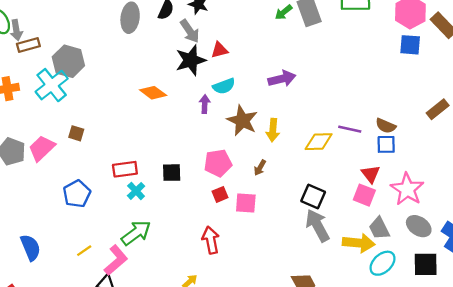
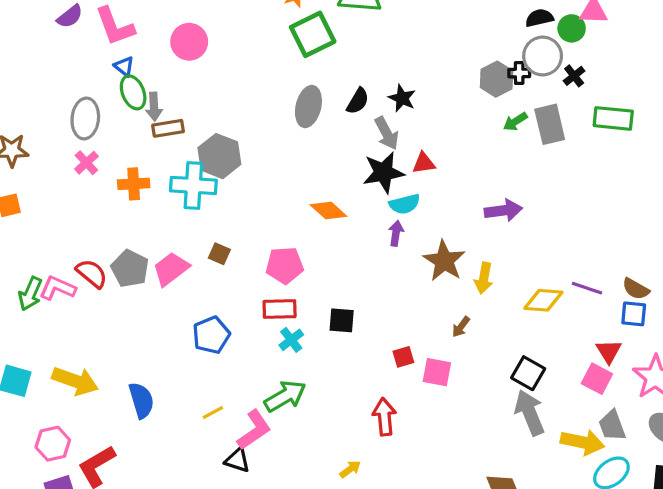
cyan cross: (52, 85) -> (193, 185), turned 36
cyan semicircle: (224, 86) -> (405, 204), moved
pink pentagon: (218, 163) -> (285, 265), moved

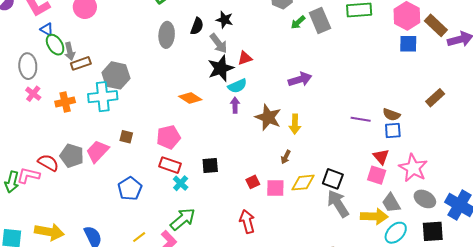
yellow diamond: (543, 300) -> (303, 183), moved
red rectangle: (280, 309) -> (170, 165), turned 30

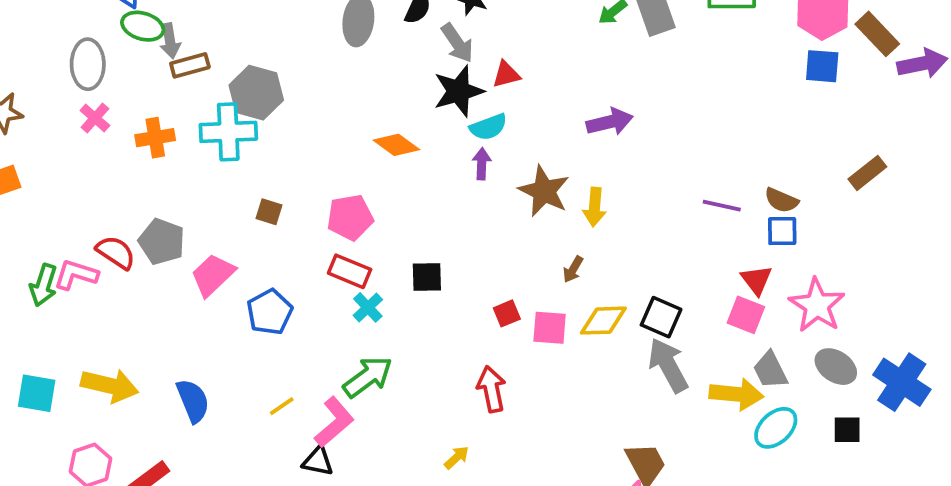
green ellipse: (55, 45) -> (143, 26), turned -45
pink trapezoid: (97, 151) -> (213, 275), moved
black square: (433, 231) -> (847, 430), size x0.7

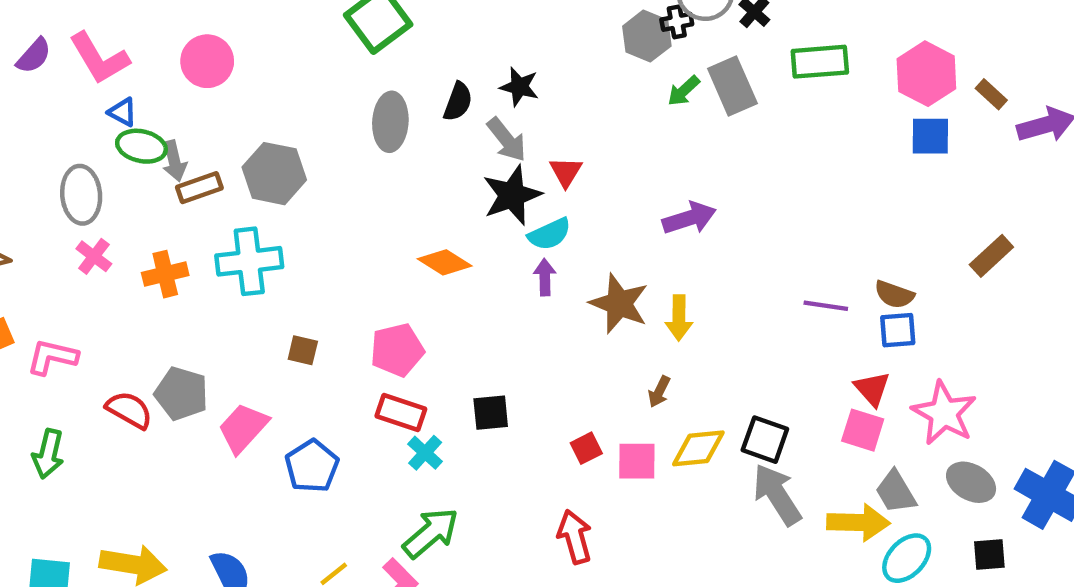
brown rectangle: (877, 34) -> (991, 94), size x0.6
red triangle: (506, 74) -> (566, 172), turned -40
gray hexagon: (256, 93) -> (274, 174), moved
pink L-shape: (76, 275) -> (52, 357), moved

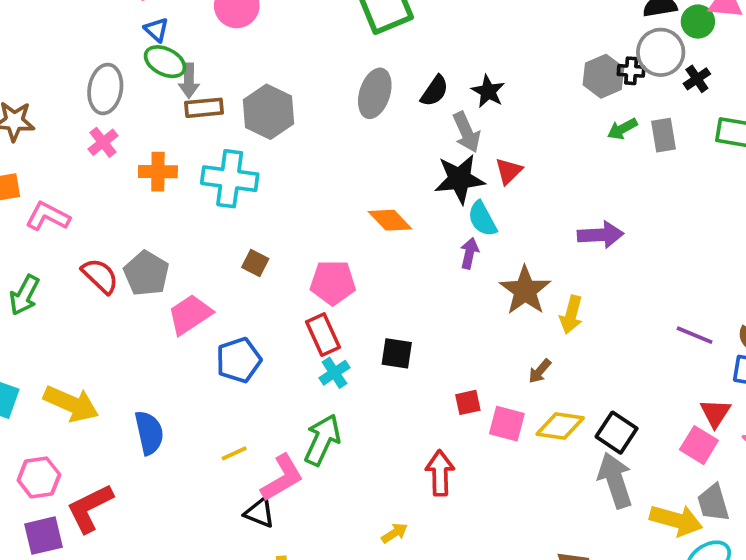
gray rectangle: (732, 86) -> (663, 135), size x0.7
cyan semicircle: (550, 234) -> (482, 219), turned 72
red rectangle: (401, 412) -> (323, 335), turned 33
green arrow: (431, 533) -> (322, 440), turned -39

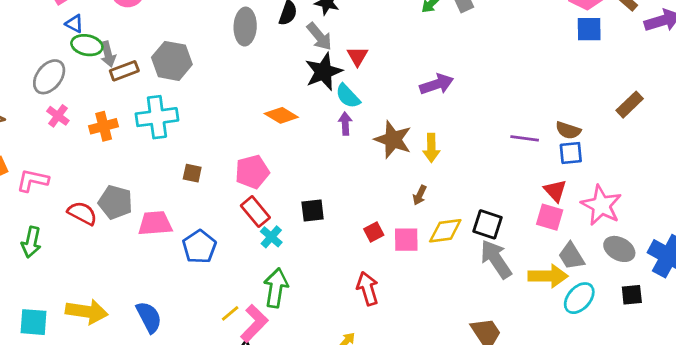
gray ellipse: (105, 89) -> (49, 77), turned 44
pink trapezoid: (190, 314) -> (155, 223), turned 44
yellow line: (234, 453) -> (230, 313), moved

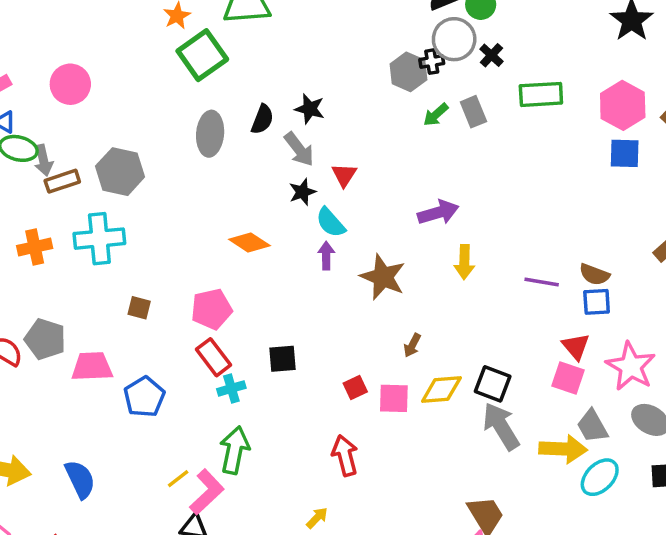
black star: (323, 72) -> (302, 192), size x0.6
yellow arrow: (431, 148) -> (464, 262), moved
cyan cross: (271, 237) -> (231, 388), turned 30

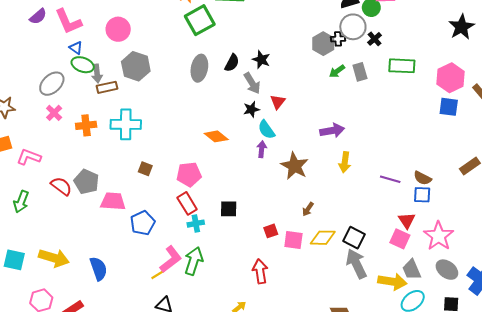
gray hexagon: (120, 172) -> (136, 66), moved
pink L-shape: (207, 492) -> (171, 259), moved

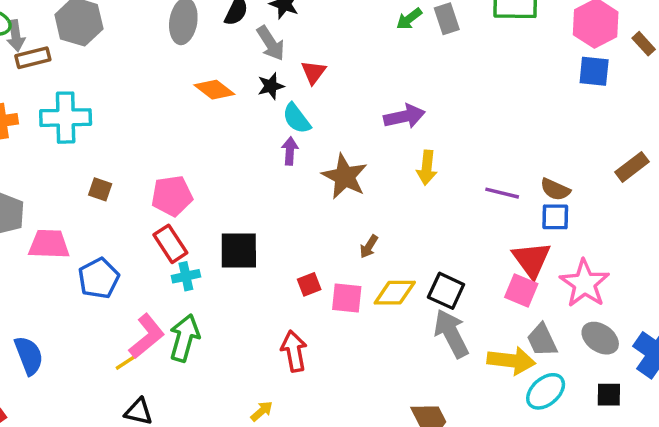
orange diamond: (216, 136) -> (214, 90), moved
black square: (229, 209) -> (239, 250), size x1.4
red triangle: (407, 220) -> (531, 260), size x1.4

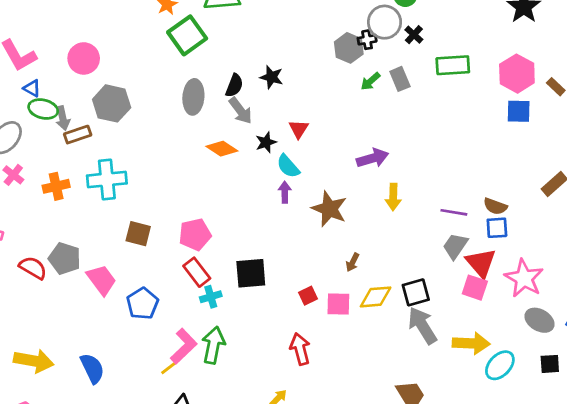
gray arrow: (271, 43) -> (240, 111), moved
brown square: (100, 189) -> (138, 234), size x1.4
pink trapezoid: (49, 244) -> (101, 280), turned 56
black square: (446, 291) -> (416, 292), turned -36
gray trapezoid: (542, 340) -> (455, 246), moved, turned 64

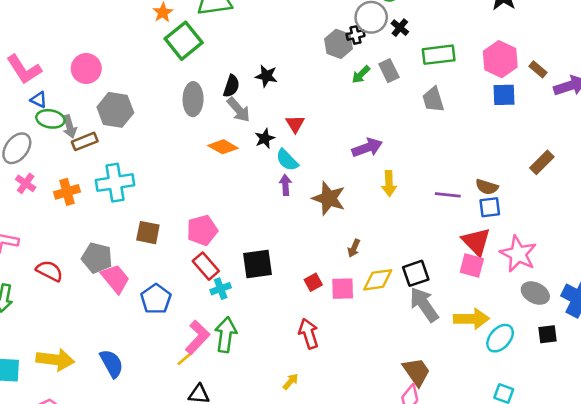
gray trapezoid: (455, 246) -> (433, 100), moved, turned -48
gray pentagon: (65, 259) -> (97, 258), moved

